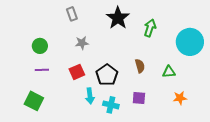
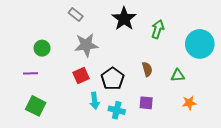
gray rectangle: (72, 14) -> (76, 14), turned -32
gray star: (82, 43) -> (86, 45), size x1.6
purple line: (42, 70) -> (30, 73), moved

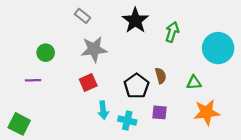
black pentagon: (112, 79) -> (136, 86), moved
orange star: (189, 103) -> (207, 112), size x1.6
green square: (36, 106) -> (19, 124), moved

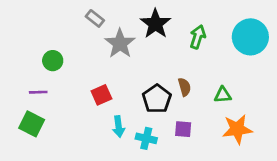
cyan circle: (218, 48) -> (250, 37), moved
gray star: (94, 49) -> (120, 43), moved, turned -30
green square: (19, 124) -> (32, 124), moved

